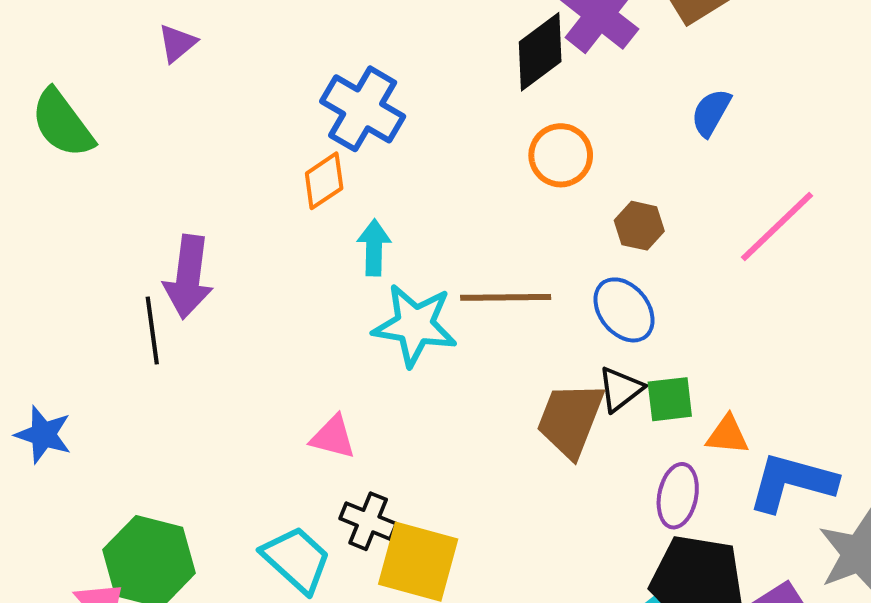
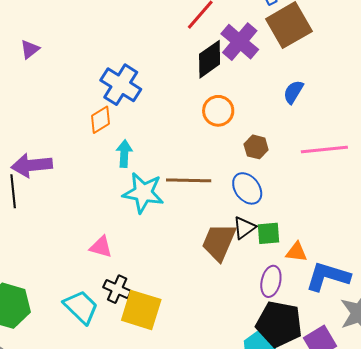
pink line: (777, 227) -> (324, 149), turned 36
purple arrow: (188, 277) -> (32, 165), turned 75

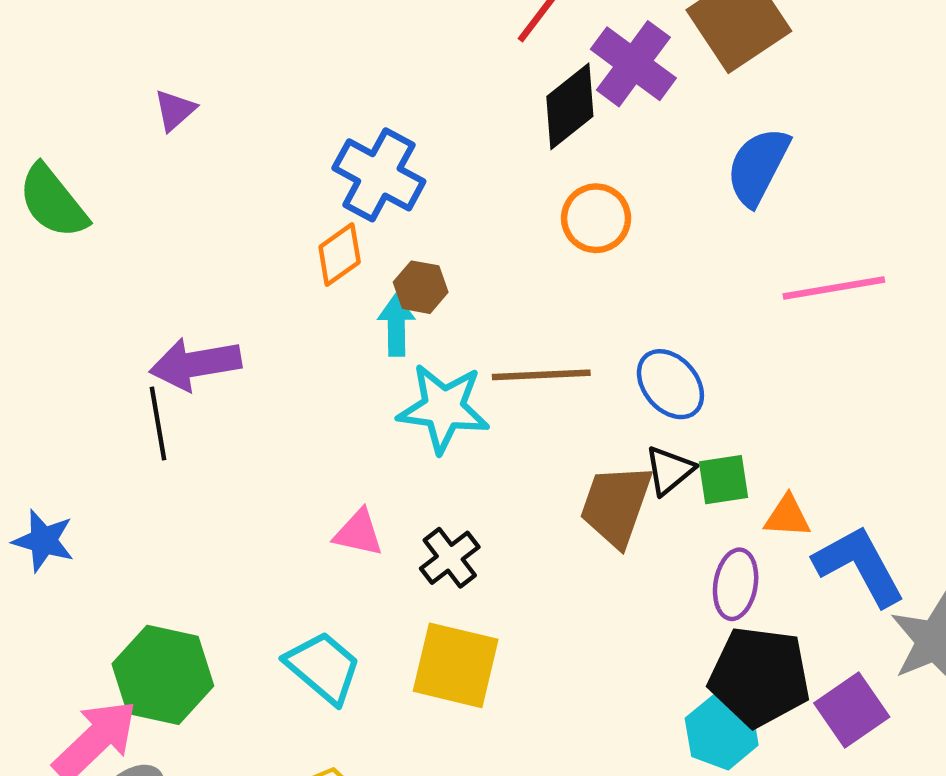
blue semicircle: (293, 92) -> (758, 166), size x1.5
brown hexagon: (256, 147) -> (421, 287), moved
blue L-shape: (328, 276) -> (859, 566), turned 48
black cross: (117, 289) -> (450, 558), moved, turned 32

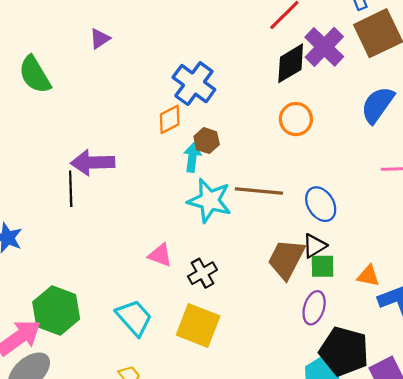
green square: (723, 480) -> (322, 266), moved
purple ellipse: (736, 584) -> (314, 308), moved

